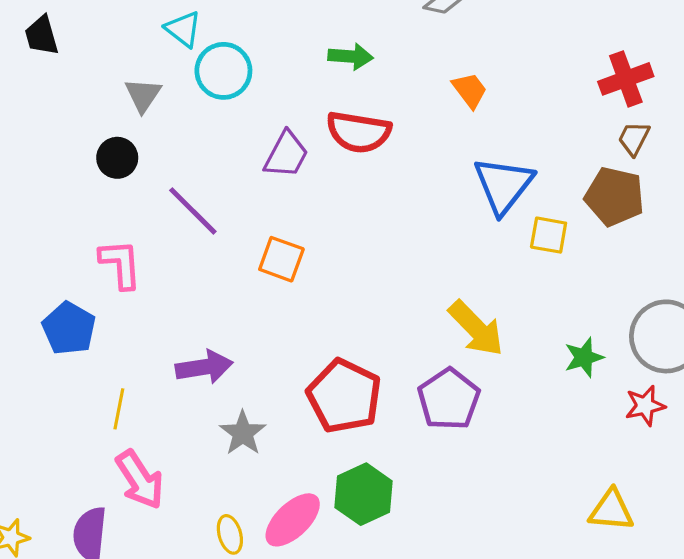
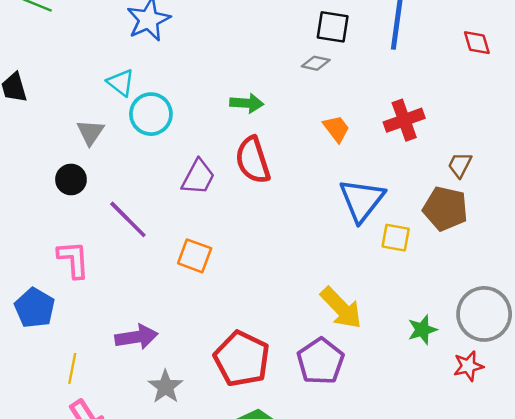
red cross: (626, 79) -> (404, 120), moved
red semicircle: (359, 132) -> (253, 160), turned 63

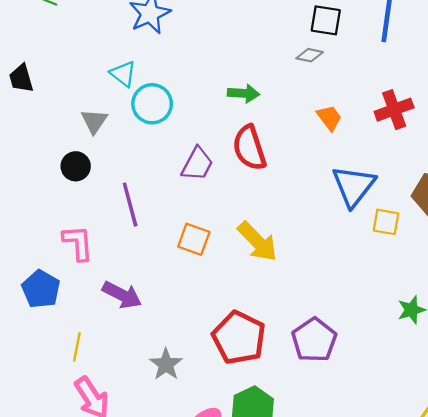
purple line: (128, 219) -> (130, 205), turned 30
yellow arrow: (341, 308) -> (257, 242), moved
purple arrow: (136, 337) -> (122, 295), moved, turned 36

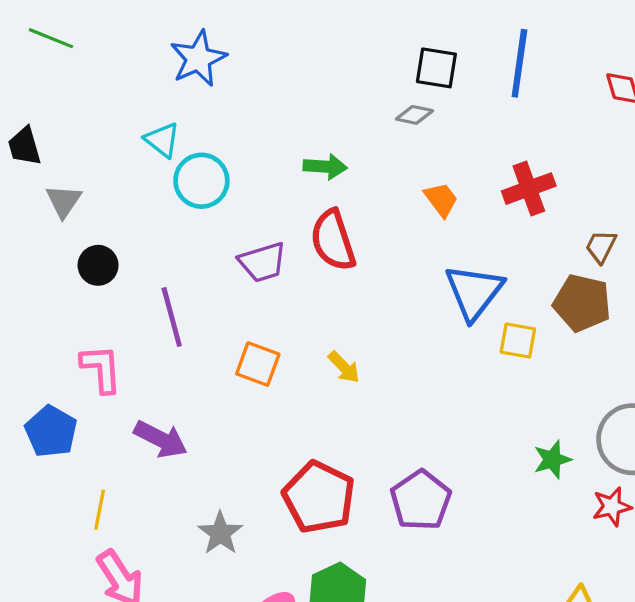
gray triangle: (94, 121) -> (64, 201), moved
purple trapezoid: (197, 164) -> (263, 262), turned 45
yellow arrow: (257, 242) -> (344, 367), size x0.6

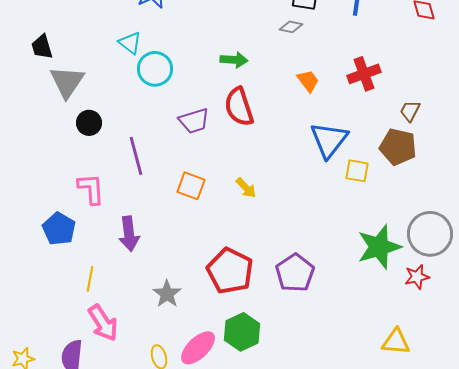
gray triangle: (64, 201) -> (67, 82), size x1.5
purple arrow: (161, 439) -> (129, 234), turned 56
green star: (552, 460) -> (379, 247), size x1.8

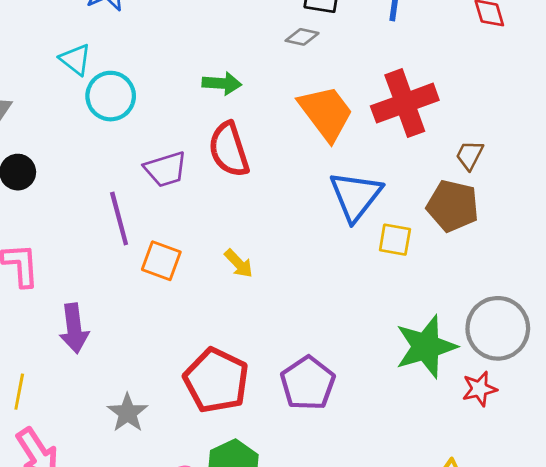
red cross: (364, 74) -> (405, 103), size x1.4
orange trapezoid: (308, 81) -> (326, 113), size x1.8
purple line: (136, 156) -> (119, 219), moved

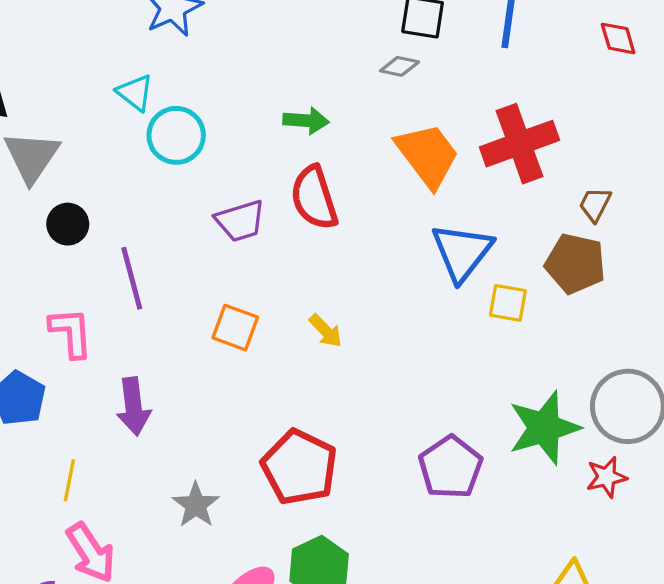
purple line: (119, 219) -> (132, 278), moved
purple pentagon: (308, 383) -> (450, 467), moved

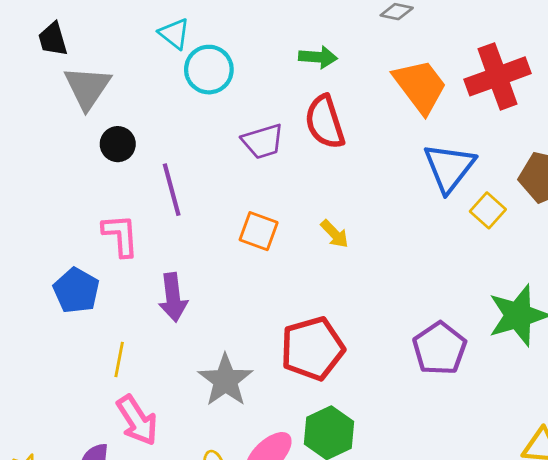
yellow square: (508, 303) -> (488, 210), turned 32
red pentagon: (299, 467) -> (312, 349), turned 30
gray star: (196, 505) -> (225, 380), size x1.4

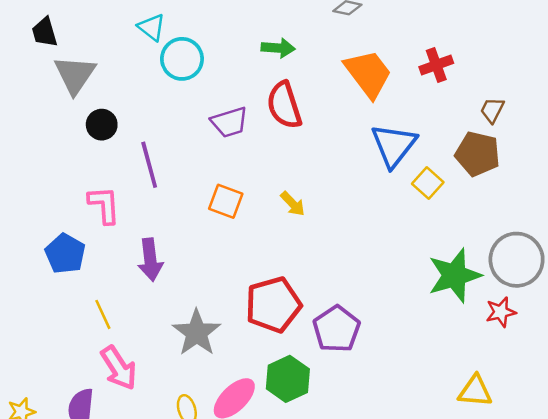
red cross: (498, 76) -> (436, 65), size x0.6
purple pentagon: (439, 349) -> (336, 329), moved
yellow line: (119, 360) -> (103, 314), turned -36

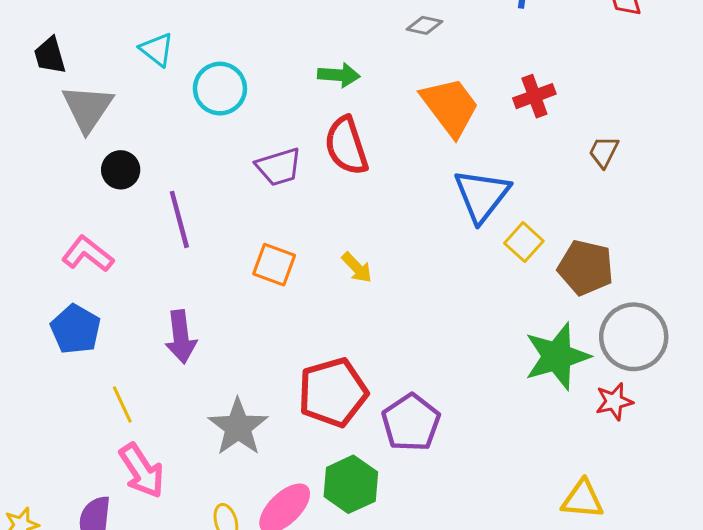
cyan triangle: (152, 27) -> (157, 49), moved
brown pentagon: (478, 154) -> (586, 268), moved
pink L-shape: (104, 205) -> (88, 254), moved, turned -48

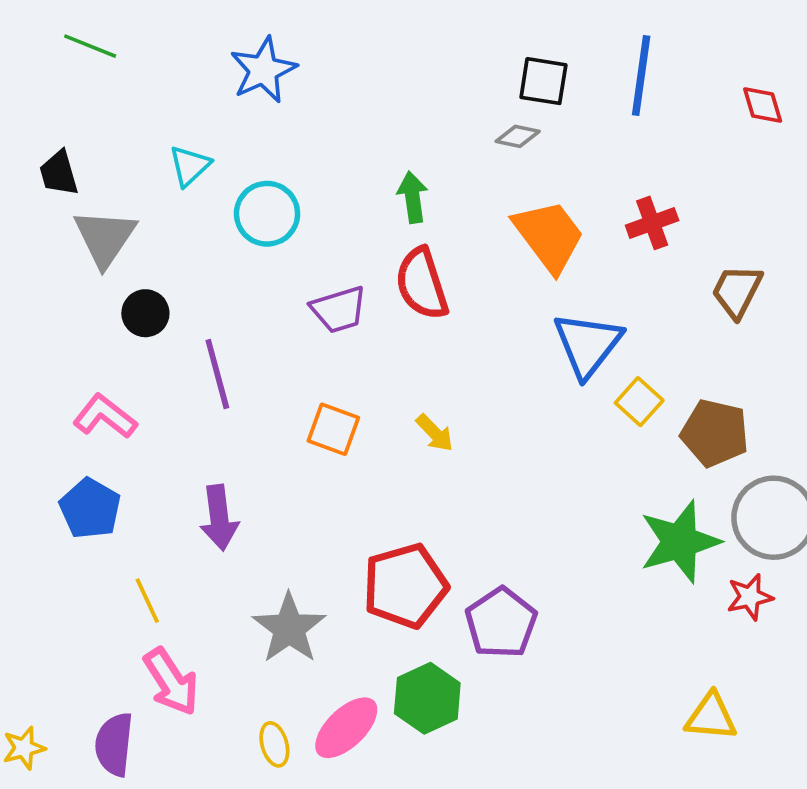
cyan triangle: (157, 49) -> (190, 166), turned 39
green arrow: (339, 75) -> (413, 197), turned -102
brown trapezoid: (604, 152) -> (737, 291), size x1.4

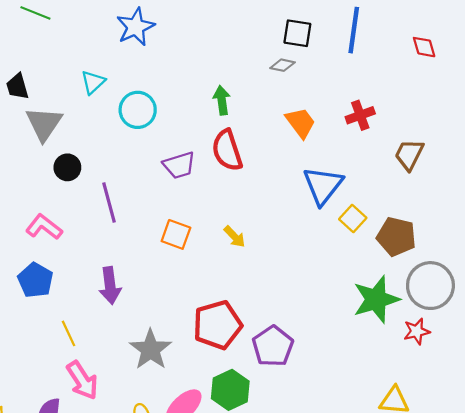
orange trapezoid: (549, 236) -> (301, 123), size x0.7

